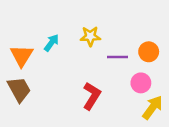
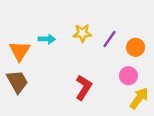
cyan arrow: (51, 43) -> (47, 39), turned 56
purple line: (118, 57) -> (110, 39), moved, turned -54

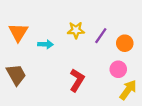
cyan arrow: (47, 39) -> (45, 44), moved
orange triangle: (20, 51) -> (18, 32), moved

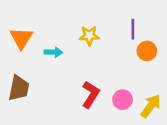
purple line: (101, 36) -> (133, 29), moved, turned -35
pink circle: (118, 69) -> (123, 100), moved
brown trapezoid: (16, 75) -> (19, 88), turned 40

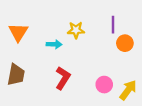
cyan arrow: (53, 52) -> (54, 44), moved
red L-shape: (91, 94) -> (63, 78), moved

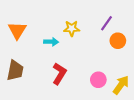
purple line: (113, 25) -> (107, 23), turned 35

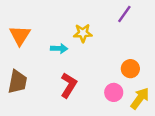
purple line: (107, 23) -> (124, 14), moved
orange circle: (118, 41) -> (130, 69), moved

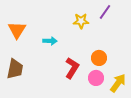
yellow star: (83, 33) -> (81, 21), moved
orange circle: (130, 69) -> (99, 58), moved
red L-shape: (69, 85) -> (72, 68), moved

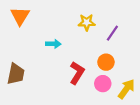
purple line: (105, 12) -> (112, 33), moved
orange triangle: (17, 30) -> (20, 16), moved

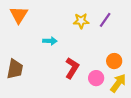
purple line: (112, 33) -> (105, 20), moved
orange circle: (106, 62) -> (114, 61), moved

